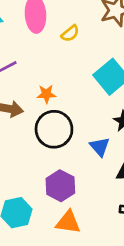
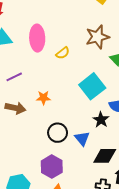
black circle: (54, 129) -> (58, 133), moved, size x0.7

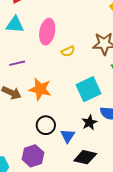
orange star: (43, 98) -> (40, 89), size x1.6

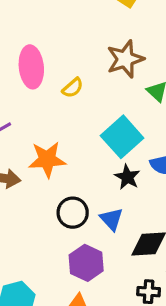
black star: (89, 122) -> (127, 177), moved
purple hexagon: (33, 156) -> (86, 263), moved

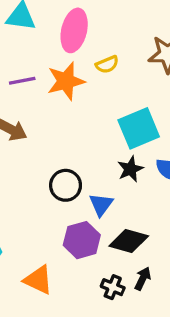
orange star: (47, 159) -> (66, 81), moved, turned -30
purple hexagon: (86, 263) -> (82, 240), moved

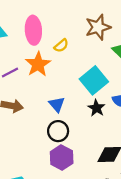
blue triangle: (101, 205) -> (57, 104), moved
purple hexagon: (82, 240) -> (62, 158), moved

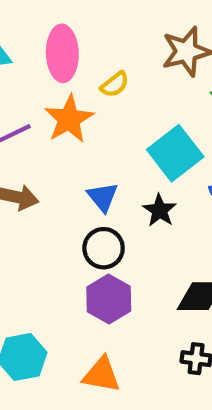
black star: (96, 108) -> (160, 210), moved

